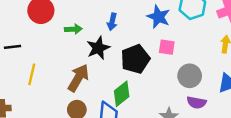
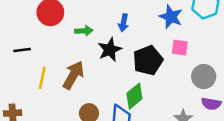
brown arrow: (78, 78) -> (73, 75), moved

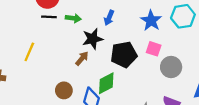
black line: (22, 50) -> (49, 17), moved
brown arrow: (73, 75) -> (82, 58), moved, size x0.6
gray circle: (204, 77) -> (171, 67), moved

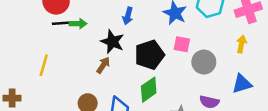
green arrow: (73, 18) -> (78, 24), moved
black star: (93, 39) -> (112, 42), turned -30
green diamond: (106, 83) -> (149, 90), moved

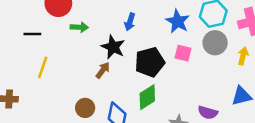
black line: (61, 23) -> (32, 34), moved
gray circle: (204, 62) -> (215, 43), moved

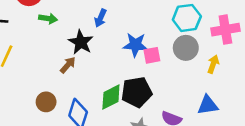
blue star: (178, 21) -> (135, 45), moved, turned -30
pink square: (183, 53) -> (152, 55), turned -30
black pentagon: (150, 62) -> (137, 92), moved

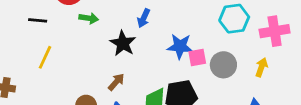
gray circle: (186, 48) -> (223, 65), moved
brown arrow: (68, 65) -> (116, 82), moved

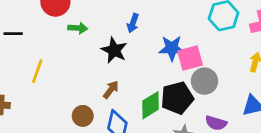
black line: (38, 20) -> (13, 34), moved
pink square: (197, 58) -> (190, 58), size x1.4
gray circle: (223, 65) -> (204, 81), moved

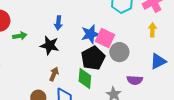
pink square: (190, 58) -> (105, 38), turned -36
black pentagon: (177, 98) -> (93, 58), moved
green diamond: (151, 105) -> (85, 79), turned -40

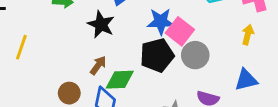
green diamond: (85, 79) -> (120, 80), moved, turned 70

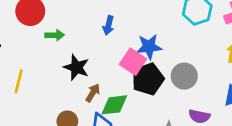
black star: (101, 24) -> (76, 67), moved
pink square: (180, 31) -> (133, 62), moved

